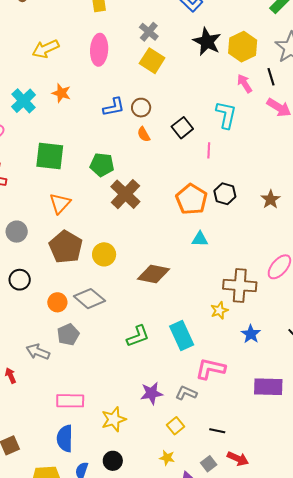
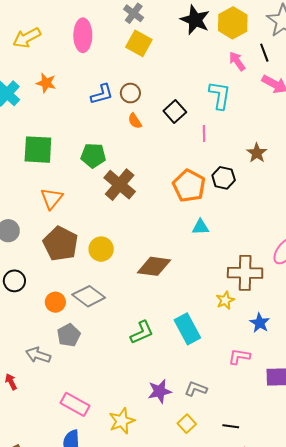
brown star: (271, 199) -> (257, 153), moved
pink L-shape: (210, 369) -> (239, 357), moved, size x0.7
pink rectangle: (70, 401) -> (75, 404), turned 32

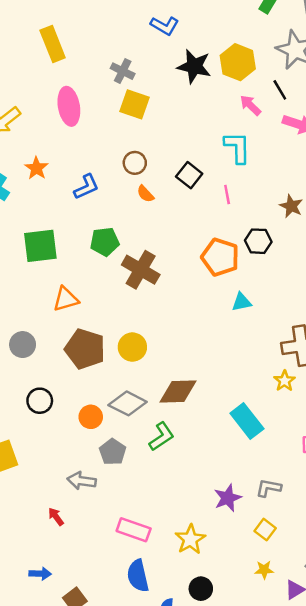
orange star: (46, 83) -> (36, 168), turned 30
blue L-shape: (102, 94) -> (86, 187), moved
orange triangle: (52, 198) -> (66, 299), turned 45
brown diamond: (154, 266) -> (178, 392), moved
green L-shape: (142, 332) -> (161, 436), moved

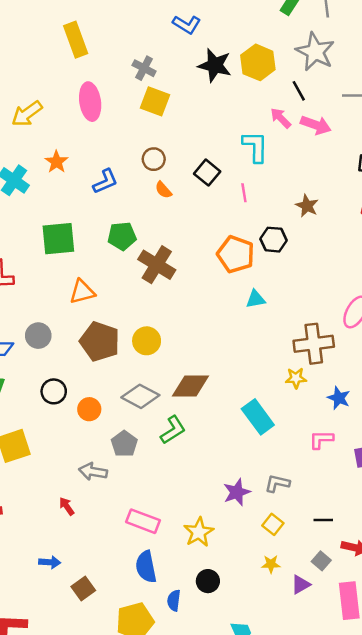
pink arrow: (250, 105) -> (281, 118), moved
yellow star: (285, 381) -> (296, 378), turned 30
orange circle: (91, 417) -> (89, 409), moved

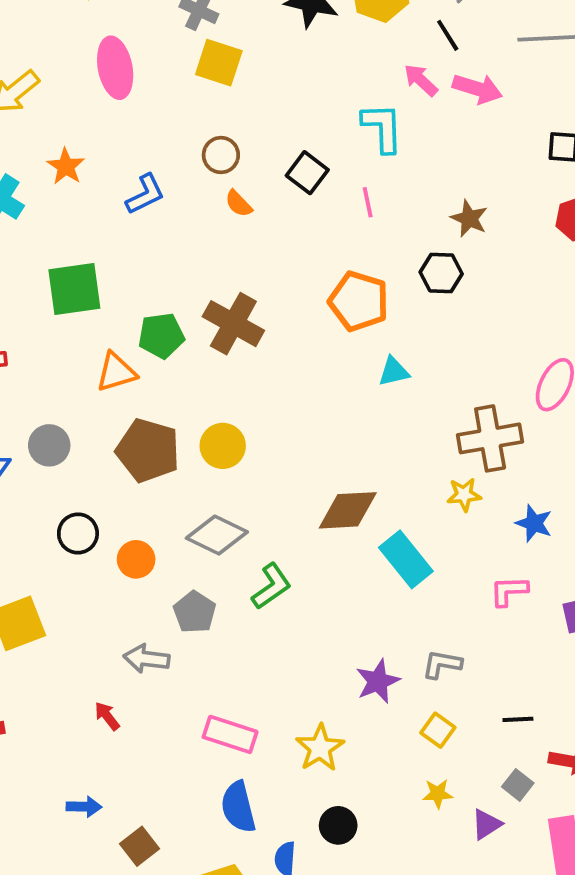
green pentagon: (122, 236) -> (161, 336), moved
black hexagon: (273, 240) -> (441, 273), moved
brown diamond: (190, 386) -> (348, 510), moved

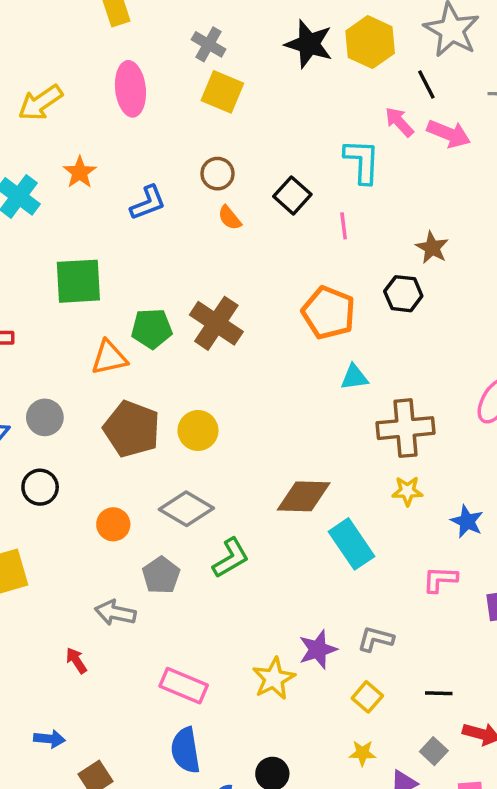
brown cross: (490, 438) -> (405, 428), moved
black circle: (78, 533) -> (40, 487), moved
yellow star: (320, 748) -> (274, 679), moved

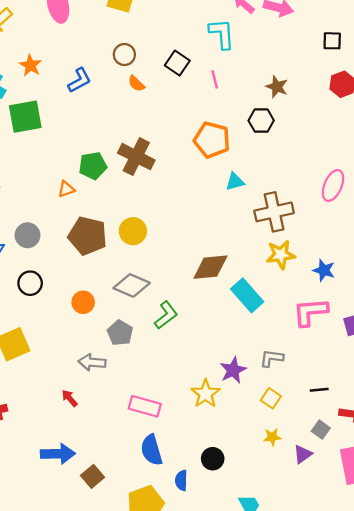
green square: (78, 281) -> (25, 117), moved
orange triangle: (109, 358) -> (66, 189), size x0.7
yellow star: (407, 491) -> (281, 255), size x1.4
pink L-shape: (440, 579) -> (310, 312), size x1.5
blue arrow: (49, 739) -> (58, 454), size x1.6

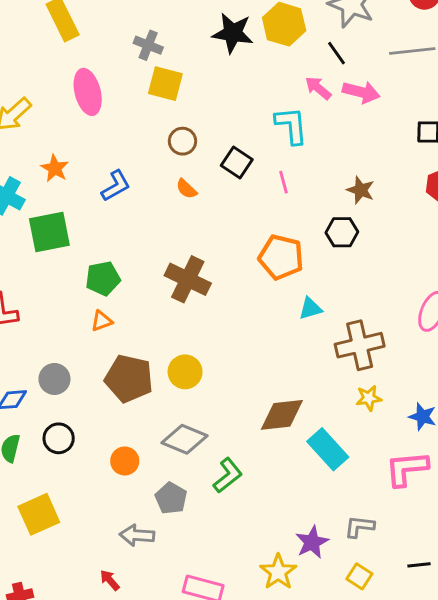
brown circle: (124, 55) -> (182, 141), moved
green pentagon: (93, 166) -> (103, 278), moved
yellow star: (281, 255) -> (369, 398), size x0.7

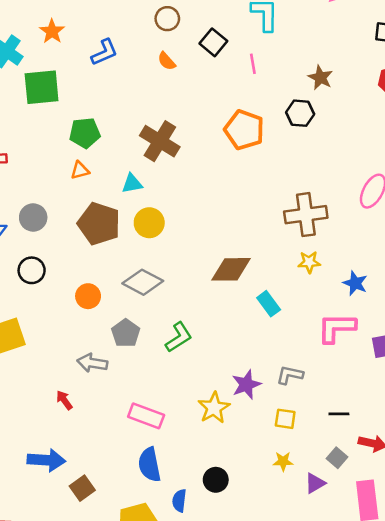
cyan triangle: (310, 308) -> (132, 184), moved
cyan rectangle: (328, 449) -> (269, 304), size x0.7
green L-shape: (228, 475) -> (179, 337), moved
yellow square: (359, 576) -> (285, 419), turned -30

